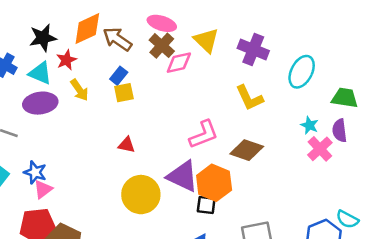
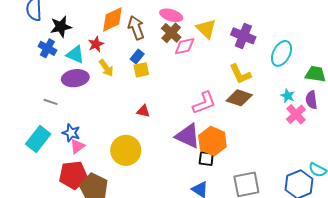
black star: (43, 38) -> (61, 27), moved
brown arrow: (117, 39) -> (136, 28), turned 35
brown diamond: (247, 150) -> (239, 98), moved
yellow circle: (141, 195) -> (126, 150), moved

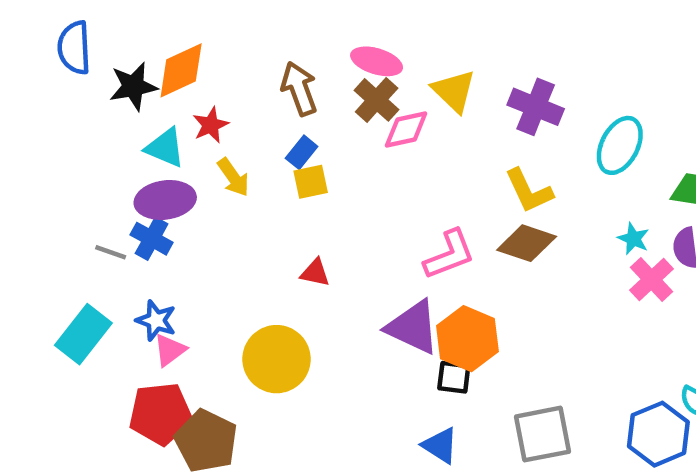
orange diamond: (112, 19) -> (181, 70), moved
blue cross: (47, 48) -> (152, 239), moved

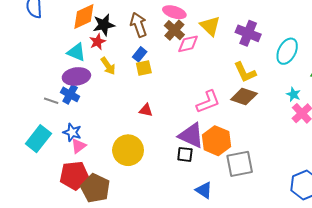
black star: (133, 86) -> (104, 25), moved
black square: (454, 377) -> (185, 154), moved
gray square: (542, 434) -> (240, 164), moved

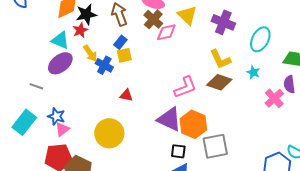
purple ellipse: (76, 76) -> (60, 63), turned -30
blue cross: (70, 94) -> (104, 65), moved
cyan star: (293, 94) -> (253, 72), moved
black square: (185, 154) -> (178, 151), moved

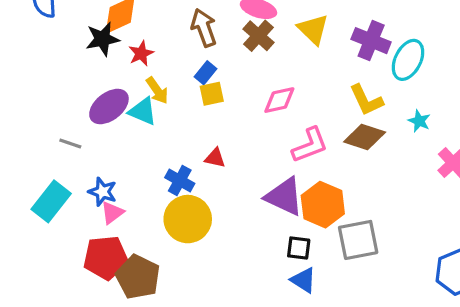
black star: (86, 14) -> (103, 39), moved
pink diamond: (166, 32) -> (279, 100), moved
cyan ellipse: (260, 39) -> (408, 60), moved
cyan triangle: (60, 40) -> (143, 111), moved
blue cross: (104, 65) -> (180, 180), moved

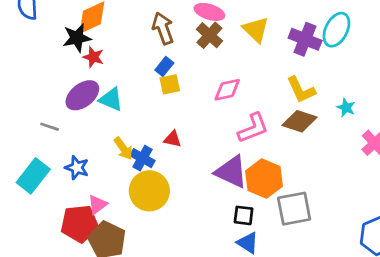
red star: (141, 53) -> (93, 57), moved, turned -30
cyan ellipse: (408, 60) -> (336, 30), moved
yellow arrow: (157, 90) -> (123, 149), moved
pink triangle: (112, 213) -> (97, 205), moved

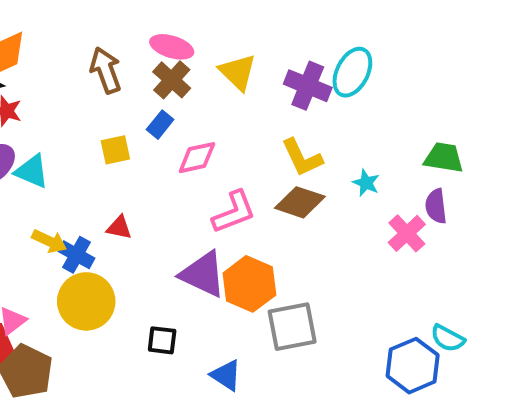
blue rectangle: (164, 67) -> (160, 125), moved
yellow arrow: (123, 149) -> (49, 241), turned -30
black square: (244, 215) -> (162, 340), moved

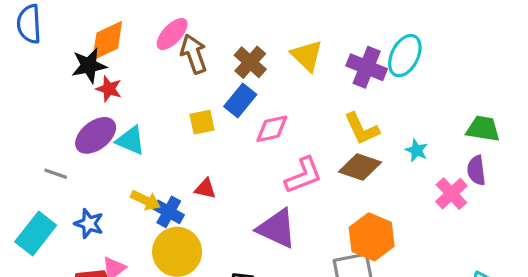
pink ellipse: (172, 47) -> (172, 34), moved, turned -64
blue rectangle: (160, 125) -> (240, 100), size x1.4
orange hexagon: (249, 284) -> (372, 237), moved

